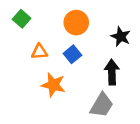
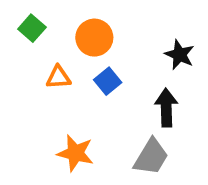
orange circle: (76, 23) -> (94, 38), moved
orange star: (53, 85) -> (75, 153), moved

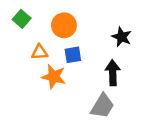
blue square: (108, 81) -> (73, 55), turned 30
orange star: (75, 153) -> (54, 77), moved

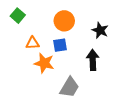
orange circle: (64, 25) -> (64, 21), moved
gray trapezoid: (102, 106) -> (70, 87), moved

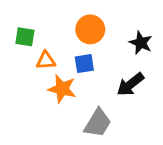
green square: (18, 16) -> (25, 37), moved, turned -32
black arrow: (93, 60) -> (130, 84), turned -126

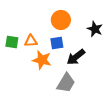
green square: (25, 37) -> (12, 42), moved
black arrow: (130, 84) -> (76, 57), moved

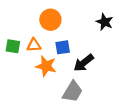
orange circle: (61, 20) -> (50, 20), moved
black star: (95, 29) -> (105, 22), moved

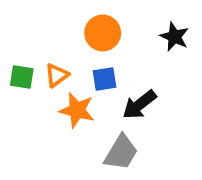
orange circle: (50, 20) -> (103, 33), moved
orange triangle: (34, 45) -> (57, 75), turned -32

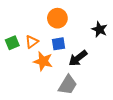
black star: (174, 37) -> (99, 29), moved
green square: (22, 77) -> (12, 43), turned -32

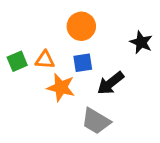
orange triangle: (32, 42) -> (45, 60), turned 40
gray trapezoid: (68, 85) -> (96, 121), turned 90

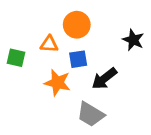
orange triangle: (45, 60) -> (49, 44), moved
green square: (17, 61) -> (16, 58), turned 36

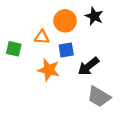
black star: (133, 40) -> (94, 16), moved
gray trapezoid: (91, 114) -> (99, 97), moved

